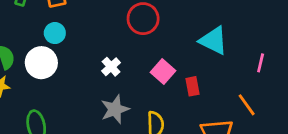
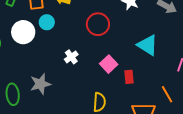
cyan circle: (55, 33) -> (47, 22), moved
white circle: (41, 63) -> (23, 32), moved
gray star: (115, 109) -> (40, 84), moved

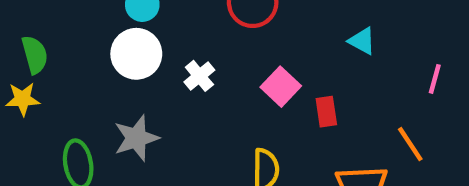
white circle: (23, 32) -> (136, 54), moved
cyan triangle: (148, 45) -> (362, 41), size x0.6

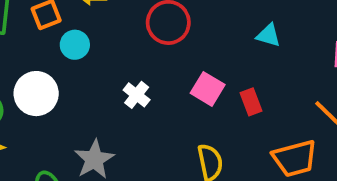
white circle: (136, 54) -> (36, 94), moved

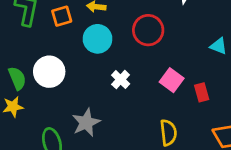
cyan circle: (75, 45) -> (98, 39), moved, size x1.4

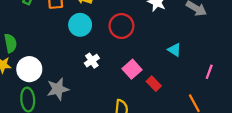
white circle: (49, 72) -> (29, 69), moved
red rectangle: (202, 92) -> (154, 84), turned -40

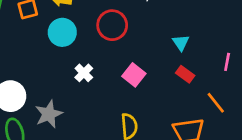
cyan triangle: (174, 50) -> (181, 43), turned 32
red rectangle: (154, 84) -> (185, 74), moved

